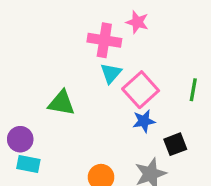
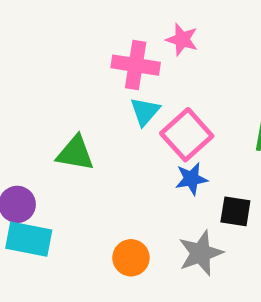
black square: (175, 144) -> (235, 211), turned 30
cyan rectangle: (28, 164) -> (29, 239), size x1.4

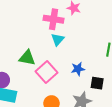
pink square: (187, 135) -> (46, 72), moved

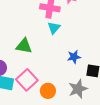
pink square: (46, 72) -> (27, 80), moved

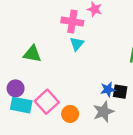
green triangle: (24, 46) -> (32, 54), moved
blue star: (74, 57) -> (108, 89), moved

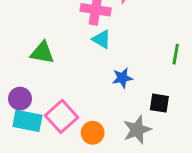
cyan triangle: (77, 44) -> (102, 39), turned -40
blue star: (108, 89) -> (122, 78), moved

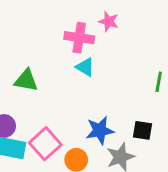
blue star: (122, 78) -> (100, 130), moved, size x1.4

